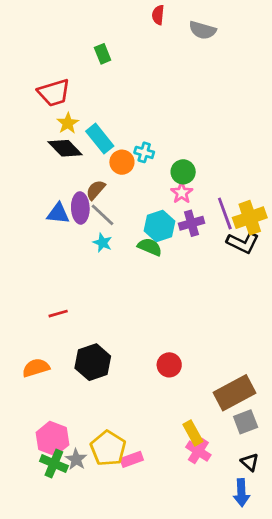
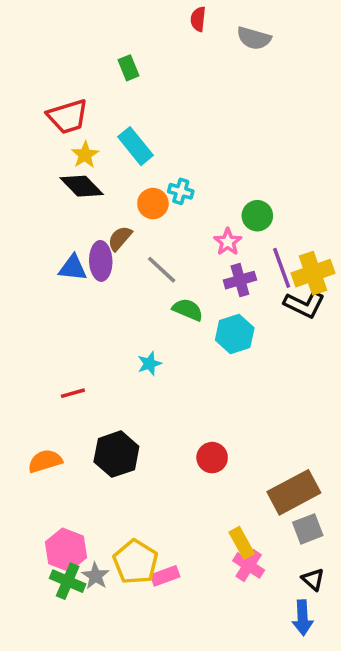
cyan rectangle: (100, 139) -> (136, 146), moved
green circle: (183, 172) -> (257, 216), moved
gray line: (103, 215) -> (162, 270), moved
cyan hexagon: (159, 226) -> (235, 334), moved
cyan star: (103, 243) -> (149, 364), moved, turned 30

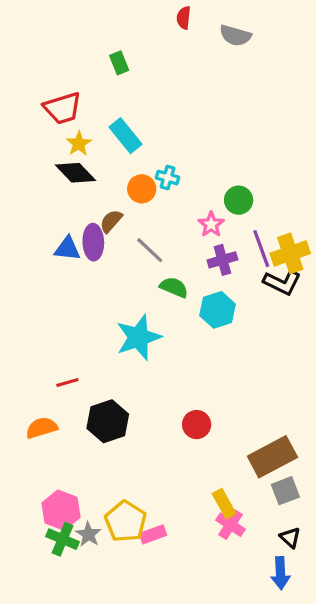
cyan star: (149, 364) -> (138, 337), size x2.0
red line: (73, 393) -> (67, 383), moved

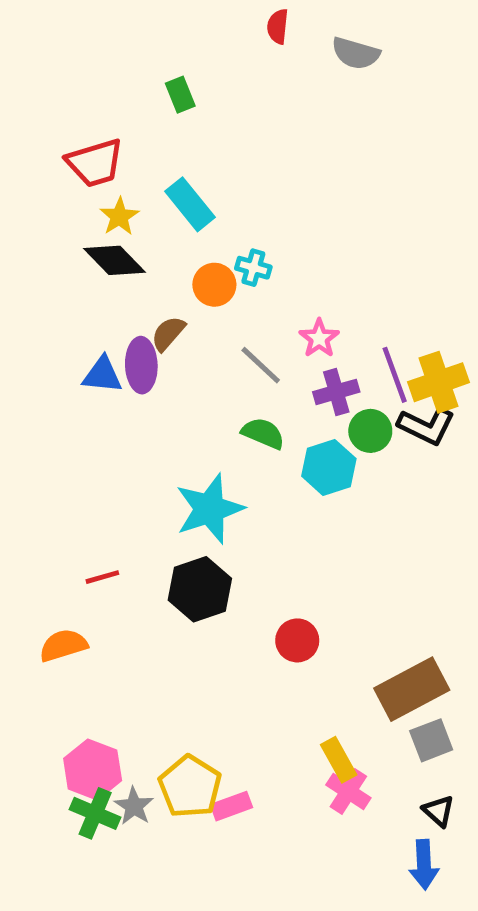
green circle: (239, 200) -> (370, 431), moved
gray line: (150, 250) -> (261, 365), moved
black hexagon: (108, 421) -> (200, 589), moved

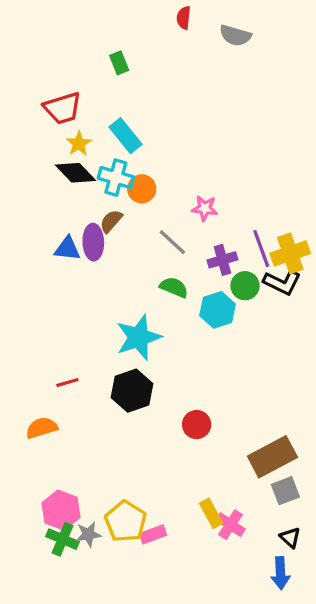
cyan cross: (253, 268) -> (116, 178), moved, size x1.5
pink star: (319, 338) -> (205, 208), moved, turned -30
yellow rectangle: (339, 760) -> (211, 513), moved
gray star: (134, 806) -> (88, 534), turned 30

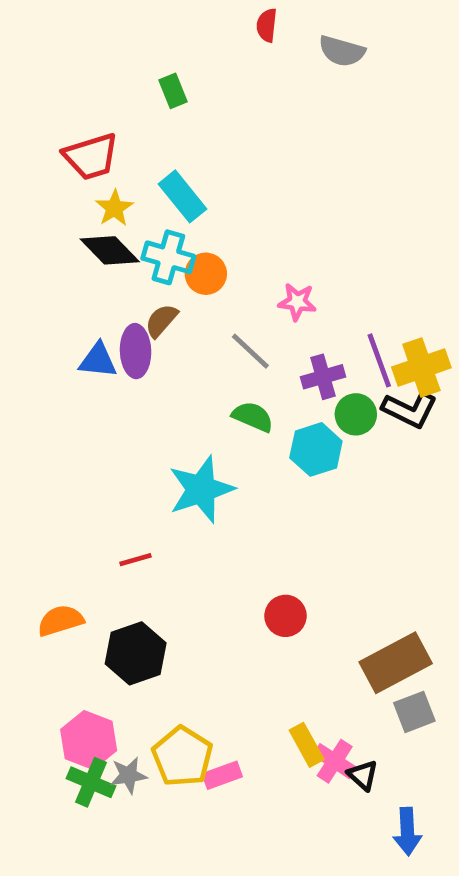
red line: (67, 383) -> (136, 560), moved
black hexagon: (132, 391) -> (136, 653), moved
black triangle: (290, 538) -> (363, 775), moved

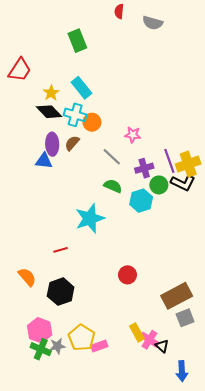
green rectangle: (173, 91) -> (77, 41), size x1.5
red trapezoid: (91, 157) -> (20, 70), moved, turned -40
purple ellipse: (136, 351) -> (52, 144), moved
orange semicircle: (61, 621) -> (27, 277), turned 66

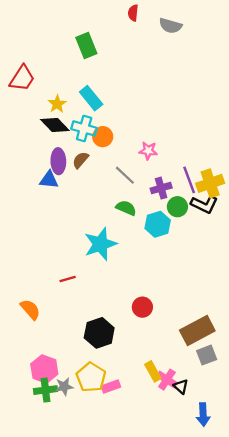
black hexagon: (61, 292) -> (99, 333), moved
green cross: (41, 349) -> (45, 390), turned -30

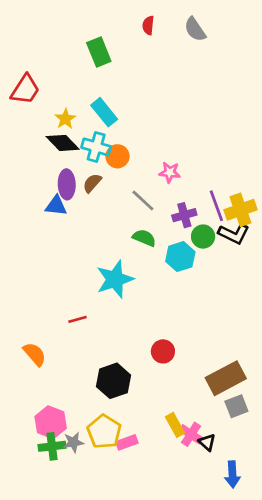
red semicircle: (133, 13) -> (148, 25), moved
gray semicircle: (170, 26) -> (195, 29), turned 40

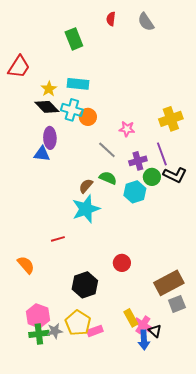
cyan rectangle: (104, 112) -> (78, 84), turned -45
brown semicircle: (92, 183) -> (86, 186), moved
yellow cross: (240, 210) -> (171, 119), moved
blue arrow: (232, 474) -> (144, 340), moved

